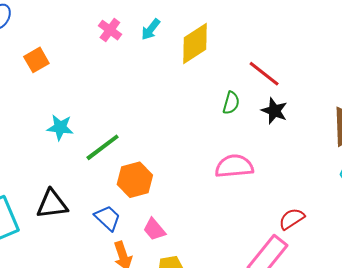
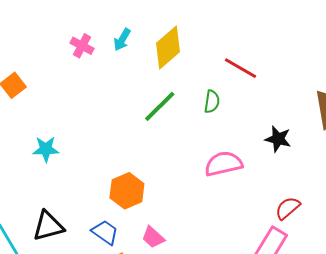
black star: (274, 111) -> (278, 139), moved
green line: (103, 147) -> (160, 106), moved

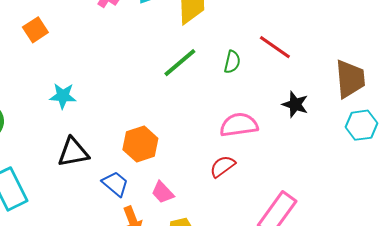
red line: (241, 68) -> (275, 47), moved
red semicircle: (288, 208) -> (223, 166), moved
black triangle: (48, 226) -> (73, 152), moved

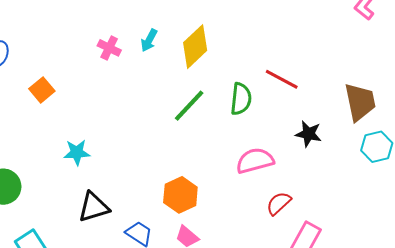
green semicircle: (232, 62) -> (241, 99), size x1.4
orange hexagon: (140, 144) -> (180, 195), moved
red semicircle: (223, 166) -> (279, 203), moved

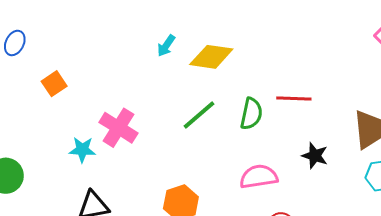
yellow diamond: (195, 47) -> (211, 57), turned 45
pink cross: (109, 48) -> (118, 128), moved, size x1.6
red line: (282, 79) -> (294, 99), turned -32

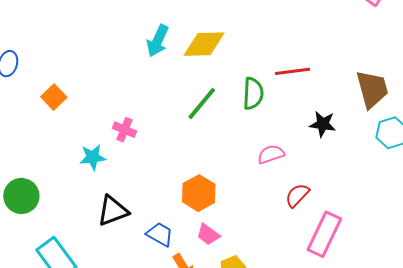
cyan arrow: (166, 46) -> (158, 41), size x1.4
pink cross: (118, 128) -> (125, 130), size x0.6
pink semicircle: (259, 177) -> (271, 154), size x0.7

